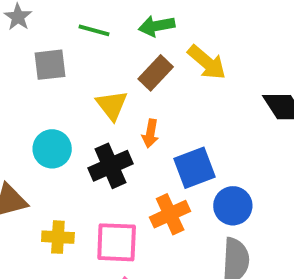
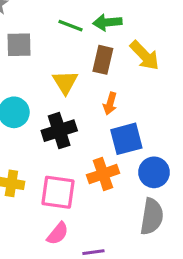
green line: (94, 30) -> (70, 26), moved
brown rectangle: (156, 73) -> (103, 60), turned -36
orange arrow: (150, 133) -> (110, 104), moved

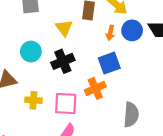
orange arrow: (110, 104) -> (110, 33), moved
blue circle: (154, 172) -> (132, 30), moved

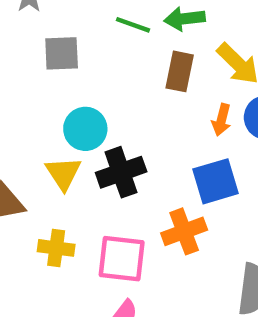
yellow triangle: (64, 28) -> (63, 173), moved
cyan circle: (31, 52) -> (85, 129), moved

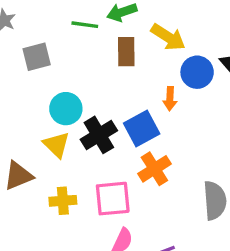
orange arrow: (221, 120) -> (170, 99), moved
blue square: (216, 181) -> (142, 129), moved

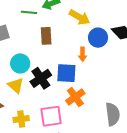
brown rectangle: (126, 52) -> (46, 36), moved
blue square: (142, 129) -> (66, 73), turned 35

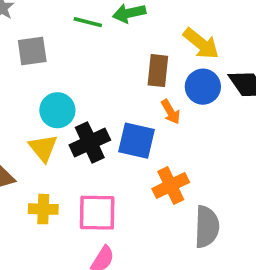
yellow arrow: (79, 17) -> (201, 44), moved
brown rectangle: (46, 36) -> (158, 71), moved
orange arrow: (83, 54) -> (171, 112), turned -40
orange cross: (75, 97) -> (171, 185), moved

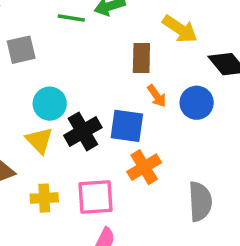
blue circle: (203, 87) -> (197, 103), moved
orange cross: (171, 185) -> (144, 167), moved

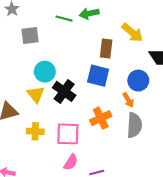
orange arrow: (157, 96) -> (128, 100), moved
blue square: (127, 126) -> (98, 76), moved
black cross: (83, 131) -> (64, 91), turned -30
gray semicircle: (200, 202) -> (134, 125), moved

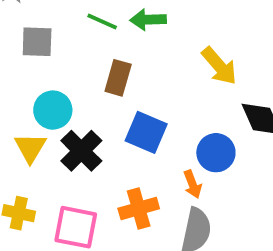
brown rectangle: (106, 49) -> (118, 78), moved

